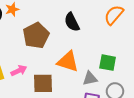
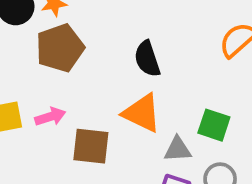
black semicircle: (72, 22) -> (147, 59), moved
brown pentagon: (36, 35) -> (60, 48), moved

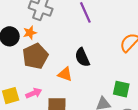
orange triangle: (142, 113) -> (65, 74), moved, size x0.7

